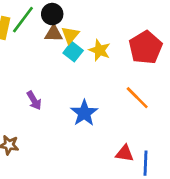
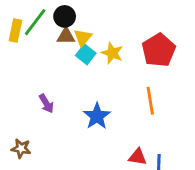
orange line: (137, 98) -> (150, 101), turned 36

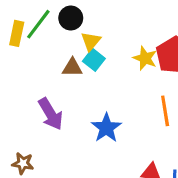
brown triangle: (66, 36) -> (72, 68), moved
yellow star: (112, 53) -> (145, 58), moved
purple arrow: (46, 104) -> (51, 114), size x1.5

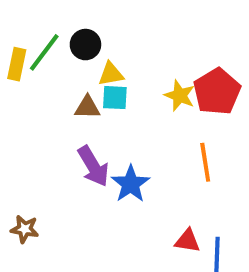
yellow triangle: (91, 41) -> (111, 74), turned 40
cyan square: (94, 60) -> (115, 98), turned -35
purple arrow: (51, 114) -> (93, 166), moved

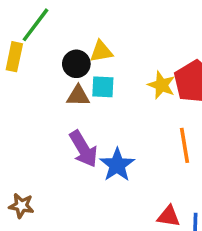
black circle: (85, 45) -> (76, 64), moved
green line: (44, 52) -> (36, 25), moved
yellow triangle: (111, 74) -> (101, 51), moved

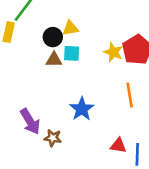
purple arrow: (83, 149) -> (30, 122), moved
brown star: (21, 206) -> (53, 138), moved

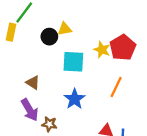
cyan square: (72, 53) -> (73, 62), moved, size x1.5
brown triangle: (54, 60) -> (33, 83), moved, turned 32
orange line: (130, 95) -> (116, 87), turned 35

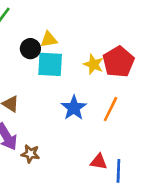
cyan square: (73, 62) -> (50, 64), moved
blue star: (75, 99) -> (74, 108), moved

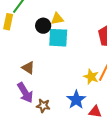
yellow star: (93, 64) -> (91, 77), moved
blue star: (74, 108) -> (76, 100), moved

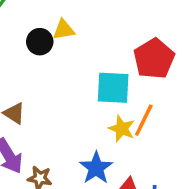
cyan square: (58, 38) -> (113, 88), moved

